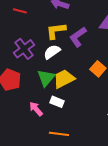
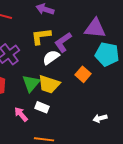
white semicircle: (52, 52) -> (51, 57), moved
yellow trapezoid: (64, 79) -> (49, 84), turned -135

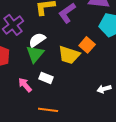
white semicircle: (51, 57) -> (37, 40), moved
yellow trapezoid: (49, 84) -> (69, 55), moved

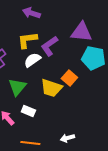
white semicircle: (37, 40) -> (32, 60), moved
white arrow: (104, 89) -> (67, 138), moved

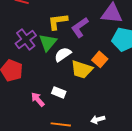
white semicircle: (32, 60) -> (63, 54), moved
green triangle: (17, 87) -> (48, 42), moved

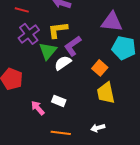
purple L-shape: (80, 27) -> (73, 46), moved
purple cross: (26, 39) -> (29, 34), moved
yellow trapezoid: (82, 69) -> (106, 93), moved, turned 60

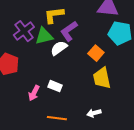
purple cross: (29, 34) -> (24, 31), moved
green triangle: (48, 51) -> (44, 36), turned 36
pink arrow: (38, 108) -> (34, 93), turned -112

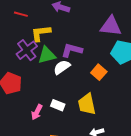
yellow L-shape: (54, 15) -> (41, 33), moved
purple L-shape: (69, 31) -> (72, 50), turned 50
yellow trapezoid: (102, 78) -> (87, 104), moved

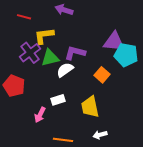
purple triangle: (111, 26) -> (114, 42), moved
white rectangle: (58, 105) -> (58, 100), moved, turned -40

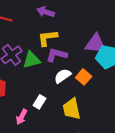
yellow L-shape: (44, 36) -> (48, 38), moved
white semicircle: (65, 70) -> (63, 76), moved
white rectangle: (58, 100) -> (40, 102), turned -40

